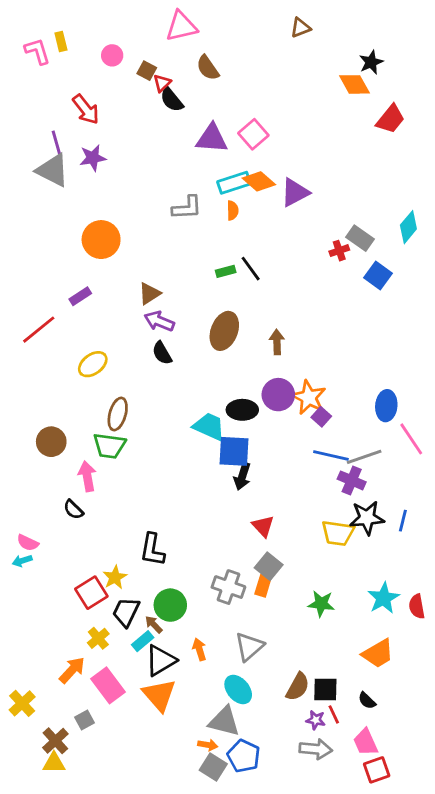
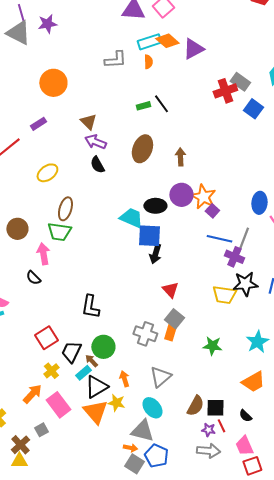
red cross: (339, 251) -> (225, 91), size x1.6
brown triangle: (150, 294) -> (88, 122), turned -42
gray line: (364, 457) -> (243, 240), turned -50
yellow star: (115, 577) -> (116, 403), moved, turned -30

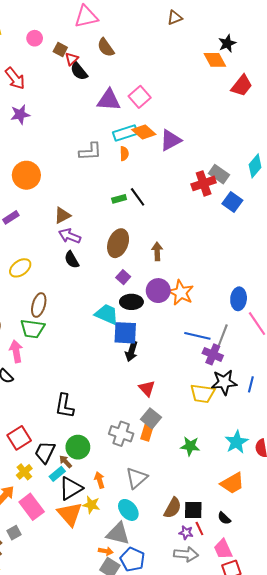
brown triangle: (88, 122) -> (62, 215), turned 48
purple square: (212, 211) -> (123, 277), moved

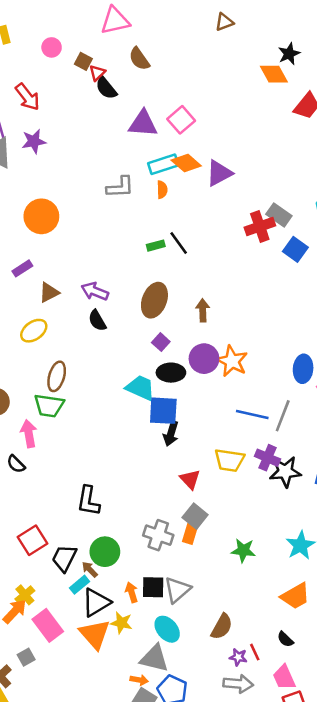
brown triangle: (62, 215) -> (49, 293), moved
purple cross: (213, 354) -> (267, 458), moved
yellow trapezoid: (202, 394) -> (229, 460), moved
yellow cross: (24, 472) -> (25, 595), moved
black square: (193, 510) -> (153, 587), moved

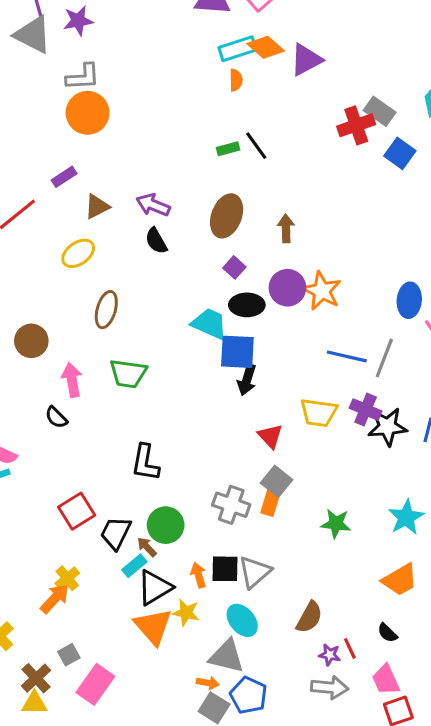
gray L-shape: (120, 187) -> (83, 77), moved
green trapezoid: (49, 406) -> (128, 374), moved
pink rectangle: (48, 625) -> (95, 684), moved, turned 72

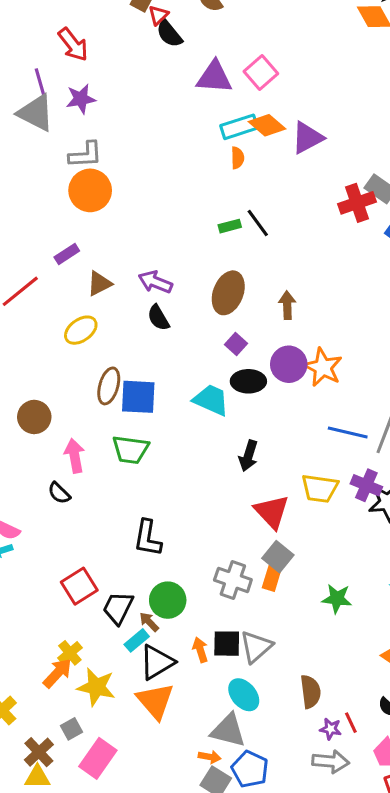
blue square: (237, 352) -> (138, 397), moved
red triangle: (270, 436) -> (272, 512), size x1.4
yellow star: (186, 613) -> (96, 687), moved, size x1.4
brown semicircle: (309, 617) -> (310, 692), turned -36

